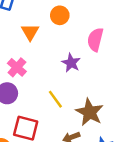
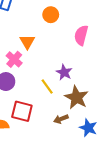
orange triangle: (30, 32) -> (27, 42), moved
purple star: (71, 63) -> (64, 72), moved

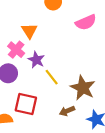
pink semicircle: (81, 35) -> (86, 22), turned -126
purple star: (64, 72) -> (36, 60), moved

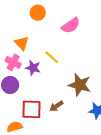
yellow line: (52, 77) -> (52, 57), moved
brown arrow: (67, 111) -> (56, 106), moved

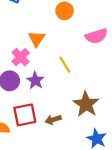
purple star: (33, 68) -> (35, 81), moved
red square: (31, 109) -> (25, 115), turned -30

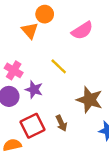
orange triangle: (37, 39) -> (30, 31), moved
brown arrow: (53, 120) -> (61, 123), turned -84

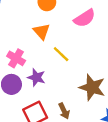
orange triangle: (30, 31) -> (41, 32), moved

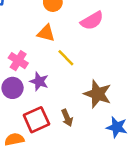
orange triangle: (41, 32) -> (46, 33), turned -36

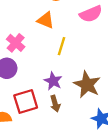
yellow line: (66, 58) -> (61, 46), turned 54
purple star: (39, 81) -> (53, 81), moved

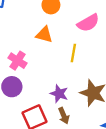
yellow line: (61, 46) -> (73, 53), moved

